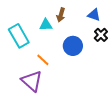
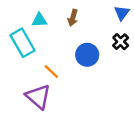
blue triangle: (94, 15) -> (122, 13), moved, turned 48
cyan triangle: (46, 25) -> (39, 20), moved

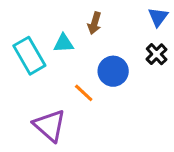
cyan triangle: (39, 20) -> (64, 43), moved
orange line: (51, 72) -> (84, 93), moved

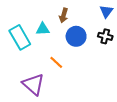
black cross: (157, 54) -> (105, 36), turned -32
blue circle: (113, 71) -> (76, 36), moved

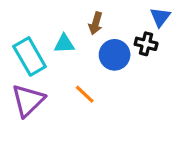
black cross: (105, 36) -> (146, 44), moved
purple triangle: (33, 84) -> (28, 100), moved, turned 35

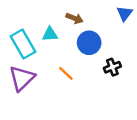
brown arrow: (96, 23) -> (74, 18), turned -84
black cross: (146, 44) -> (112, 67), moved, turned -35

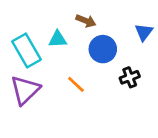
blue triangle: (125, 13) -> (144, 32), moved

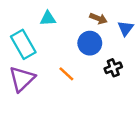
brown arrow: (86, 21) -> (98, 18), moved
cyan triangle: (58, 39) -> (48, 18), moved

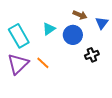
cyan triangle: (48, 18) -> (49, 29), moved, turned -32
orange line: (66, 74) -> (43, 63), moved

